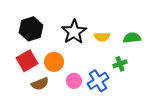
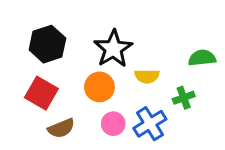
yellow semicircle: (102, 37) -> (147, 76), moved
red square: (27, 61) -> (41, 93), turned -30
orange circle: (54, 62) -> (99, 87), moved

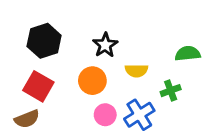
black star: (113, 49) -> (105, 45), size x0.7
brown semicircle: (61, 128) -> (27, 119), moved

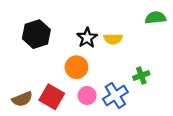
green semicircle: (188, 54) -> (155, 18), moved
yellow semicircle: (136, 71) -> (113, 39), moved
red square: (38, 86) -> (52, 97), moved

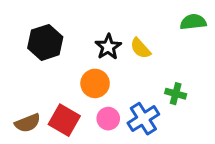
yellow semicircle: (113, 39) -> (140, 48), turned 48
green cross: (141, 75) -> (176, 94), turned 35

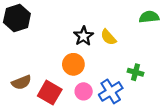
black hexagon: (45, 42) -> (17, 18), moved
brown semicircle: (28, 123) -> (21, 82), moved

